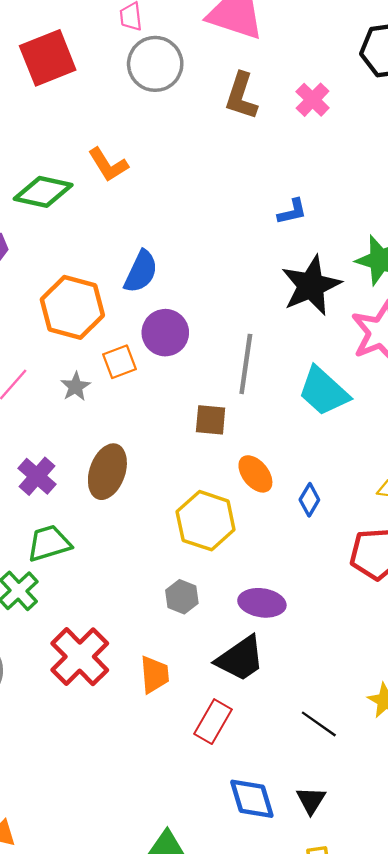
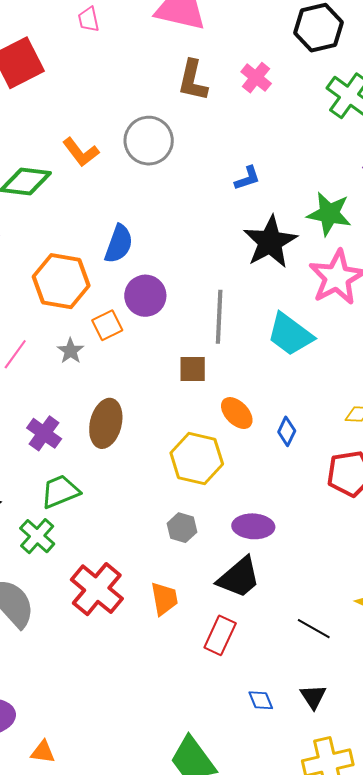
gray circle: (155, 64) -> (149, 141), moved
blue diamond: (252, 799) -> (261, 700), size x0.6

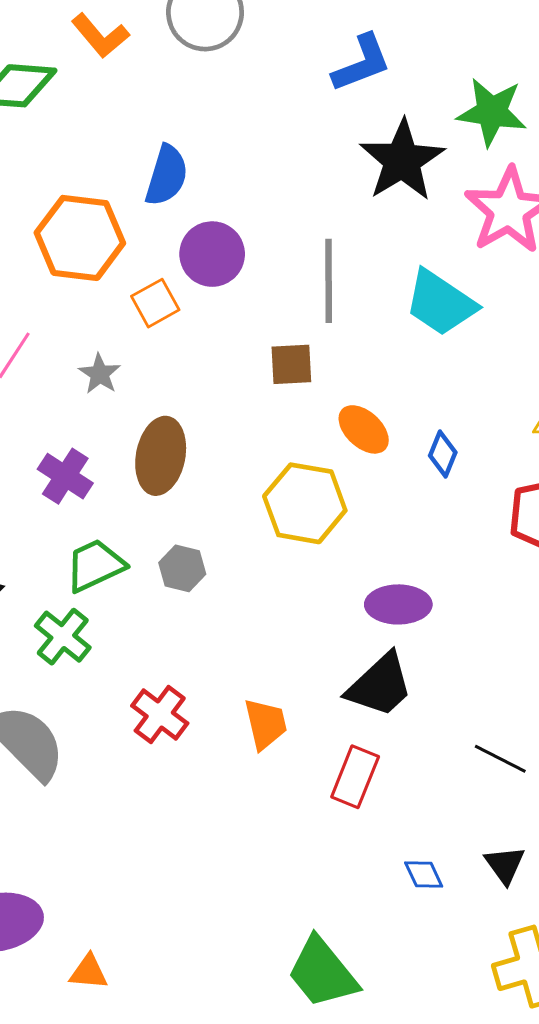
blue L-shape: (247, 178) -> (362, 63), size x1.5
gray star: (71, 351) -> (100, 374), moved
gray hexagon: (182, 528) -> (182, 568), moved
red cross: (97, 589) -> (160, 714), size x0.7

